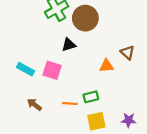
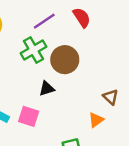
orange triangle: (106, 66) -> (96, 120), moved, turned -32

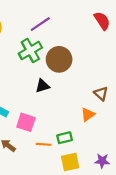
red semicircle: (82, 17) -> (102, 21), moved
pink square: (29, 116) -> (26, 122), moved

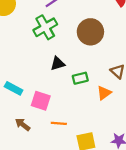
brown circle: (59, 59) -> (90, 32), moved
green rectangle: (65, 138) -> (80, 78), moved

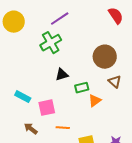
brown circle: (90, 32) -> (105, 57), moved
orange triangle: (104, 93) -> (95, 101), moved
pink square: (41, 101) -> (47, 108), turned -30

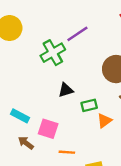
purple line: (60, 19) -> (77, 34), moved
pink square: (47, 108) -> (48, 129), turned 30
brown arrow: (31, 129) -> (26, 143), moved

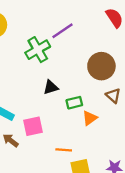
pink square: (48, 129) -> (33, 126), turned -30
orange line: (67, 152) -> (64, 150), moved

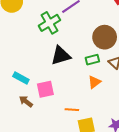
black triangle: (51, 87) -> (61, 56), size x1.5
green rectangle: (74, 103) -> (92, 60), moved

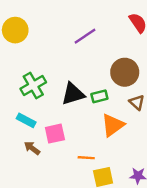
green cross: (49, 23) -> (33, 85), moved
green rectangle: (92, 60) -> (99, 96), moved
orange triangle: (94, 82) -> (113, 125), size x1.5

